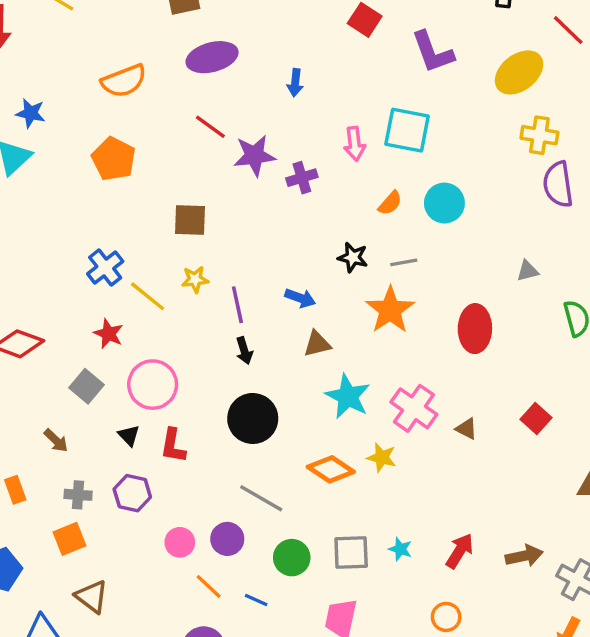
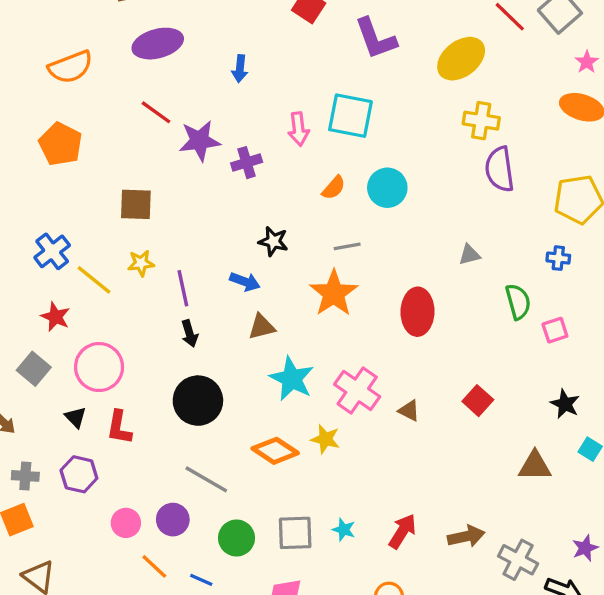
black star: (353, 257) -> (273, 241), moved

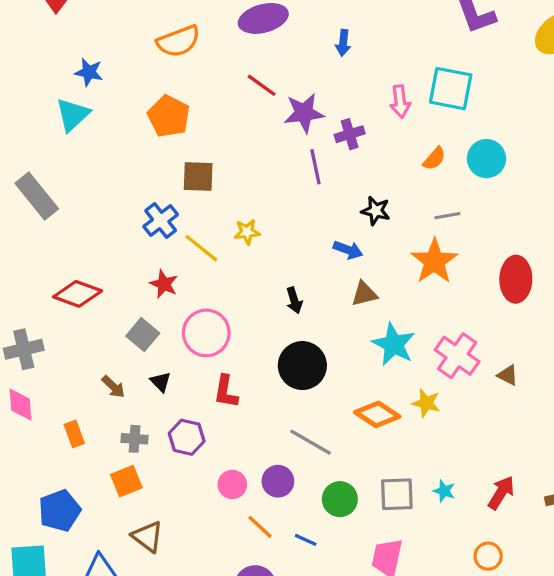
brown square: (136, 204) -> (198, 177), moved
purple line: (183, 288) -> (315, 167), moved
black triangle: (76, 417) -> (161, 382), moved

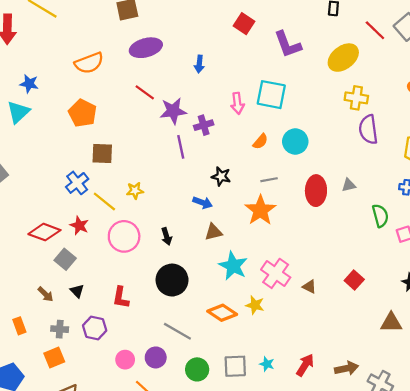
red ellipse: (516, 279) -> (316, 191), moved
red diamond: (78, 294) -> (44, 232), moved
pink circle: (206, 333) -> (124, 236), moved

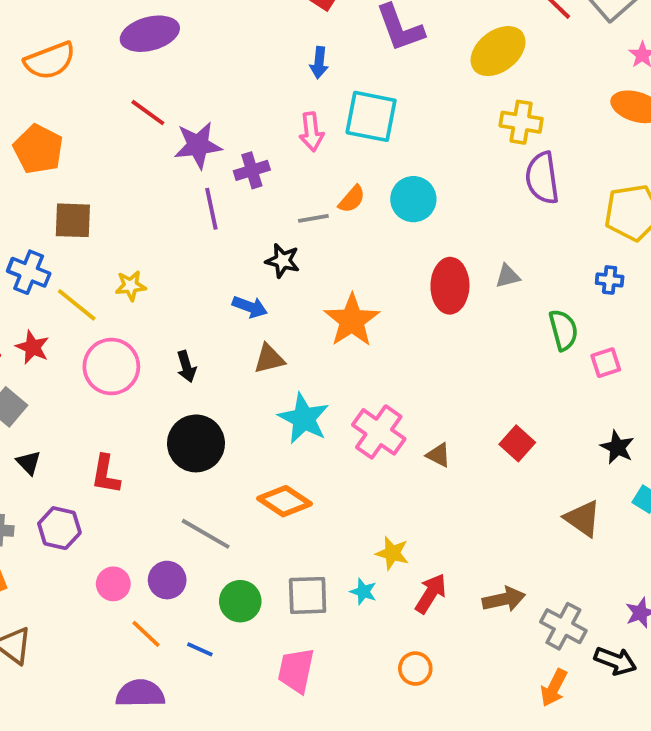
blue arrow: (199, 64) -> (319, 63), moved
gray line: (269, 180) -> (313, 218), moved
blue cross: (77, 183) -> (29, 272), turned -30
yellow star: (255, 305) -> (392, 553), moved
brown triangle: (391, 323) -> (583, 518), turned 35

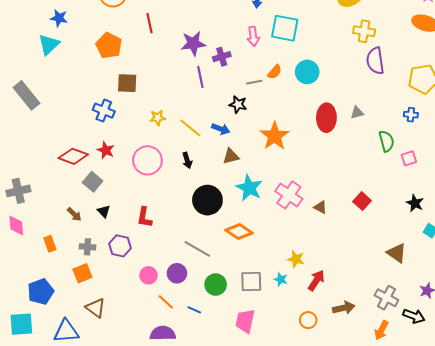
red line: (148, 113) -> (150, 23), moved, turned 42
yellow line: (77, 305) -> (190, 128), moved
black circle: (196, 443) -> (207, 200), moved
brown triangle: (583, 518) -> (397, 253), moved
brown arrow: (504, 599) -> (344, 308), moved

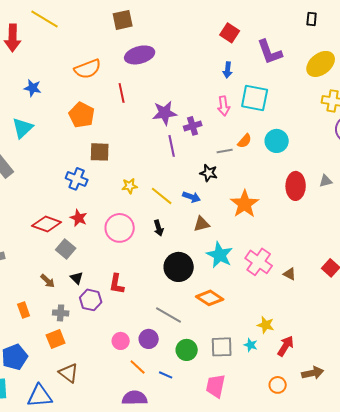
cyan triangle: (49, 44) -> (23, 128), moved
purple hexagon: (120, 246) -> (91, 300), moved

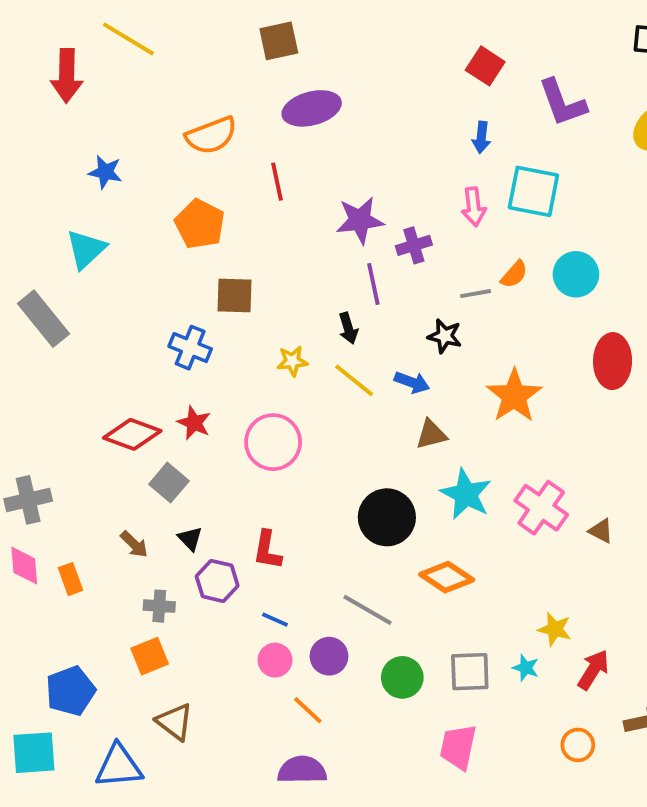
black arrow: (159, 228) -> (348, 328), moved
orange rectangle: (24, 310) -> (71, 579), moved
blue line: (166, 375) -> (275, 620), moved

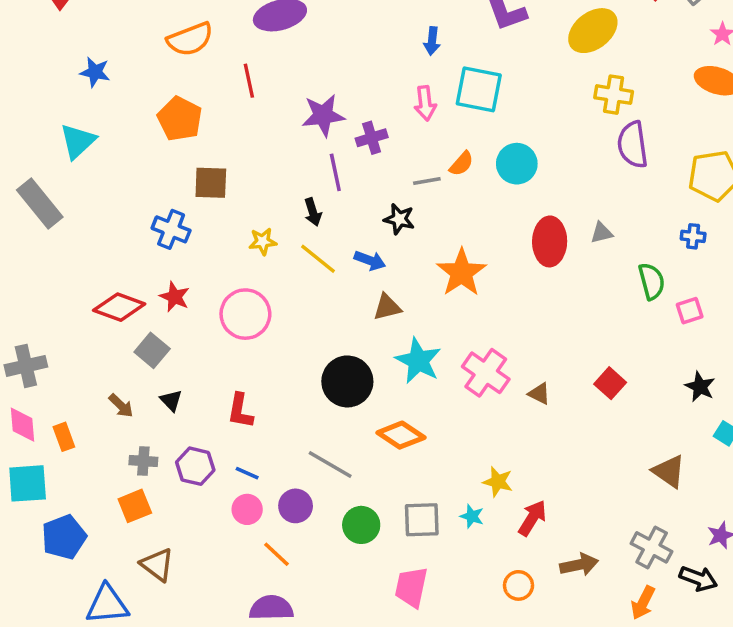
purple hexagon: (217, 581) -> (195, 466), moved
cyan square: (34, 753) -> (28, 483), moved

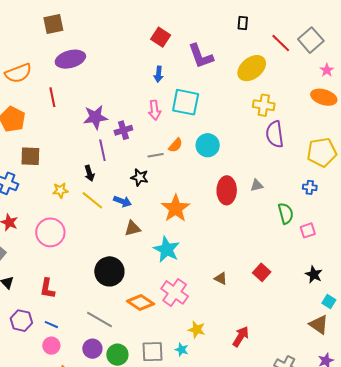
cyan star: (418, 361) -> (167, 249), moved
pink cross: (486, 373) -> (175, 292), moved
brown triangle: (669, 471) -> (319, 325), moved
purple circle: (296, 506) -> (92, 349), moved
red arrow: (532, 518) -> (241, 337), moved

